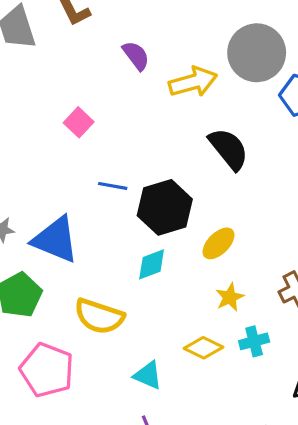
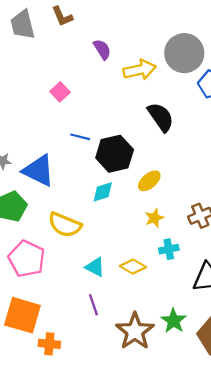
yellow diamond: (203, 348) -> (133, 267), moved

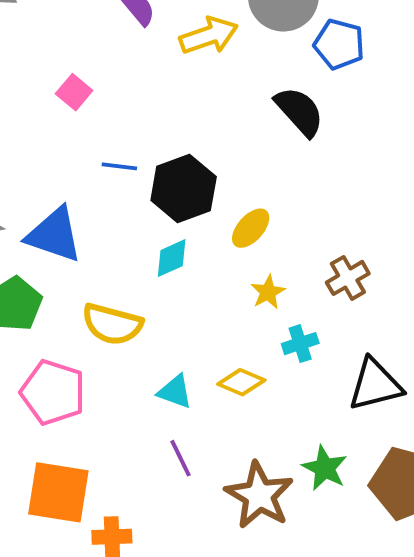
black semicircle: (161, 117) -> (299, 111), moved

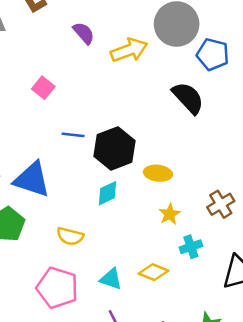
yellow ellipse: (251, 228) -> (158, 173), turned 56
yellow semicircle: (112, 324) -> (70, 236), size x0.7
pink pentagon: (53, 392) -> (57, 288), moved

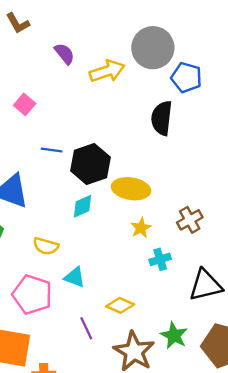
black semicircle: (188, 98) -> (162, 118), turned -132
yellow ellipse: (158, 173) -> (131, 189), size x1.4
yellow diamond: (153, 272) -> (120, 305), moved
cyan triangle: (111, 279) -> (75, 277), moved

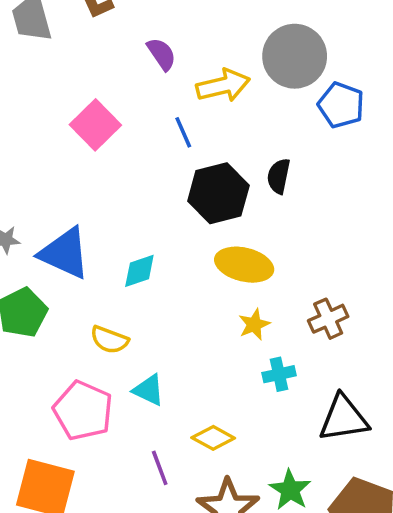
pink square: (25, 104) -> (95, 125), size x1.5
black semicircle: (162, 118) -> (279, 176), moved, size x0.7
blue line: (52, 150) -> (183, 132), moved, turned 54
black hexagon: (90, 164) -> (218, 193), moved
cyan diamond: (83, 206) -> (139, 271), moved

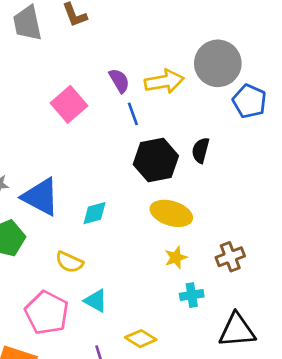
purple semicircle: (162, 54) -> (119, 81), moved

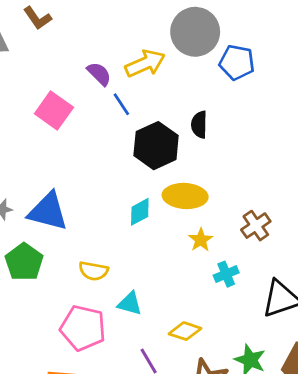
cyan diamond: (94, 213) -> (140, 212), moved

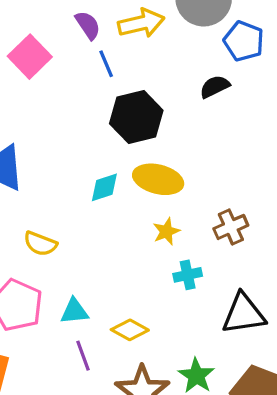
black semicircle: (199, 125) -> (215, 87), moved, turned 52
cyan triangle: (130, 304) -> (74, 311), moved, turned -32

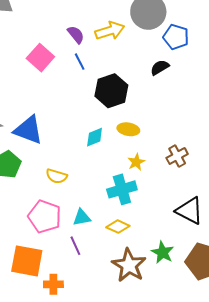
blue line: (106, 64) -> (80, 62), moved
yellow ellipse: (158, 179) -> (128, 129), size x0.7
cyan cross: (188, 275) -> (122, 189), moved, size x1.6
black triangle: (244, 314) -> (190, 211), turned 40
purple line: (83, 356) -> (75, 246), moved

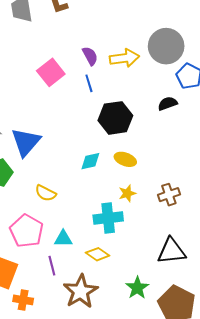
blue triangle: (28, 130) -> (26, 142), turned 40
black triangle: (190, 211) -> (171, 251), turned -44
brown star: (129, 265) -> (81, 291), moved

